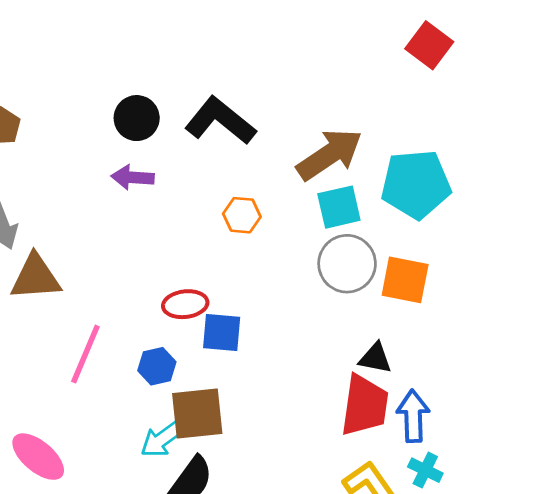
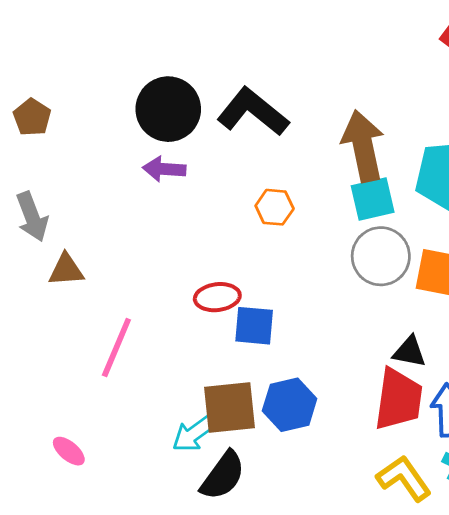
black circle: (137, 118) -> (168, 109), size x1.4
brown arrow: (330, 154) -> (363, 146), turned -68
brown triangle: (35, 277) -> (66, 270), size x0.7
blue hexagon: (157, 366) -> (290, 405), moved, size x1.4
pink ellipse: (38, 457) -> (69, 451), size x0.6

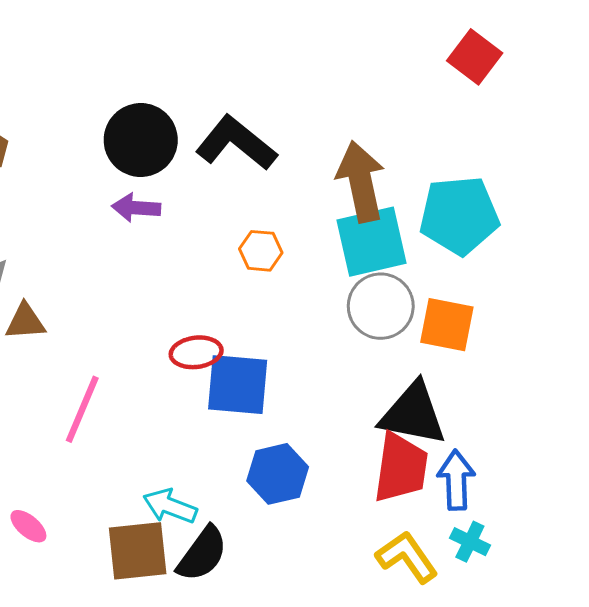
cyan square: (373, 199) -> (372, 242), size x1.4
blue square: (254, 326) -> (238, 385), size x1.4
black triangle: (409, 352) -> (413, 414), size x1.8
brown square: (230, 407) -> (138, 551), moved
cyan arrow: (194, 433) -> (170, 506), turned 57

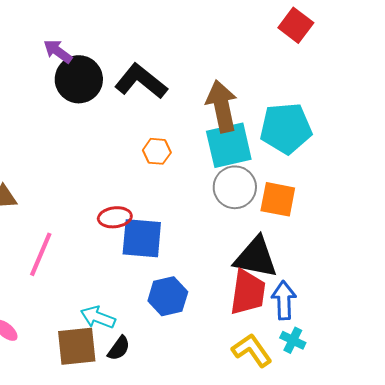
purple arrow: (136, 208) -> (58, 51), moved, turned 32
black semicircle: (202, 554) -> (119, 348), size x0.7

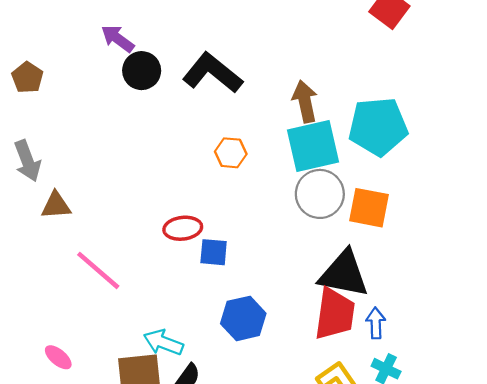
black circle: (79, 79) -> (142, 71), size x0.7
brown arrow: (222, 106) -> (305, 101), size x0.7
blue square: (142, 238) -> (214, 252), size x0.6
pink line: (41, 254) -> (98, 270), turned -72
blue arrow: (284, 300) -> (376, 323), size x0.7

